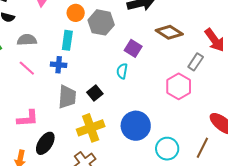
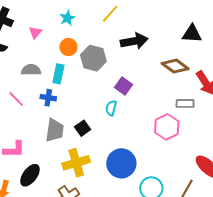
brown diamond: (169, 32) -> (175, 66), moved
gray semicircle: (27, 40) -> (31, 70), moved
gray rectangle: (196, 62) -> (185, 103), turned 54

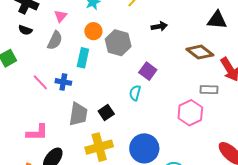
black arrow: (134, 41) -> (159, 26), size x0.6
gray semicircle: (31, 70) -> (55, 40), moved, turned 114
blue cross: (48, 98) -> (63, 82), moved

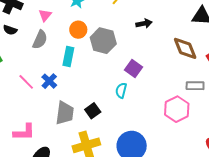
brown diamond: (200, 52) -> (185, 48), turned 32
blue cross: (63, 82) -> (49, 81), turned 35

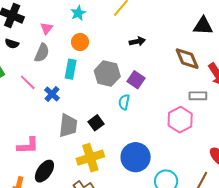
black arrow: (144, 23) -> (137, 41), moved
gray hexagon: (103, 41) -> (107, 74), moved
pink line: (26, 82) -> (28, 82), moved

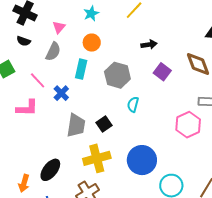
purple square: (136, 80) -> (162, 72), moved
pink L-shape: (28, 146) -> (27, 108), moved

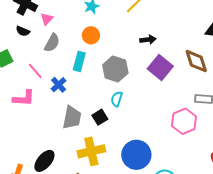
pink triangle: (59, 27) -> (47, 19), moved
purple square: (162, 72) -> (160, 67), size x1.4
cyan semicircle: (133, 104) -> (117, 99), moved

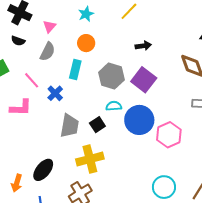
pink triangle: (47, 19) -> (49, 27), moved
purple square: (160, 67) -> (144, 80), moved
cyan semicircle: (117, 99) -> (114, 106), turned 70
pink hexagon: (184, 121) -> (169, 135), moved
blue circle: (136, 155) -> (139, 120), moved

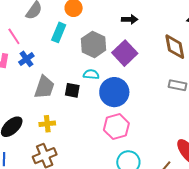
blue cross: (55, 93) -> (26, 59), moved
black square: (97, 125) -> (72, 90), turned 35
pink hexagon: (169, 135) -> (116, 127), moved
yellow cross: (90, 159) -> (47, 124), moved, size x0.6

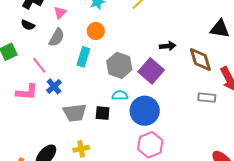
black arrow: (130, 19) -> (168, 46), moved
gray trapezoid: (44, 87) -> (75, 113), turned 70

